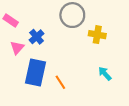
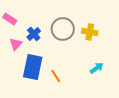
gray circle: (72, 15) -> (63, 29), moved
cyan arrow: (105, 74) -> (97, 68), turned 96

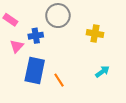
gray circle: (63, 29) -> (58, 16), moved
blue cross: (34, 34) -> (36, 36), turned 32

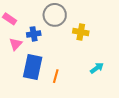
yellow cross: (95, 34) -> (81, 32), moved
orange line: (59, 80) -> (56, 76), turned 48

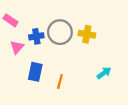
gray circle: (55, 15) -> (60, 32), moved
blue rectangle: (33, 67) -> (35, 72), size x0.7

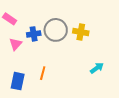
blue rectangle: (35, 72) -> (18, 81), moved
orange line: (60, 82) -> (43, 73), moved

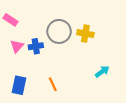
blue cross: (34, 34) -> (36, 46), moved
orange line: (43, 73) -> (53, 84), moved, turned -40

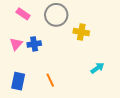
pink rectangle: (11, 20) -> (23, 14), moved
gray circle: (59, 31) -> (56, 15), moved

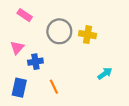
gray circle: (56, 15) -> (59, 31), moved
blue cross: (34, 44) -> (35, 62), moved

